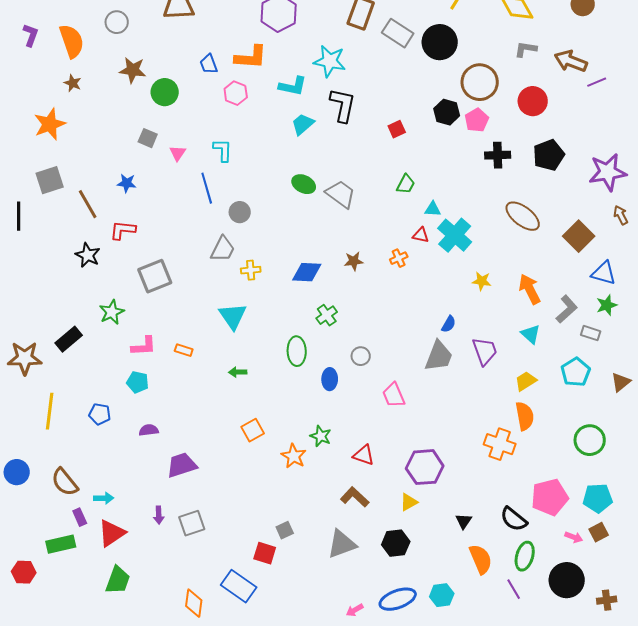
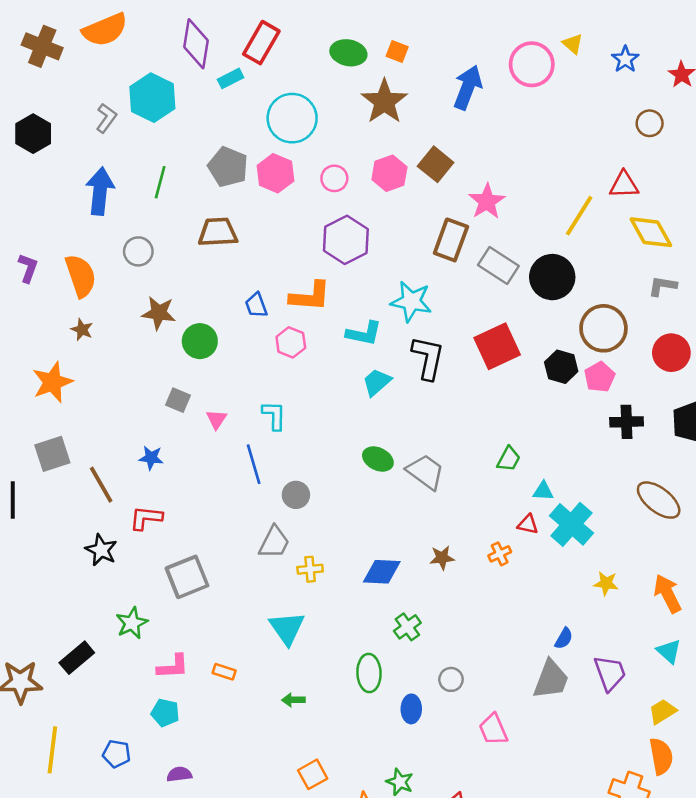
red square: (397, 129) -> (497, 346), moved, size x2.0

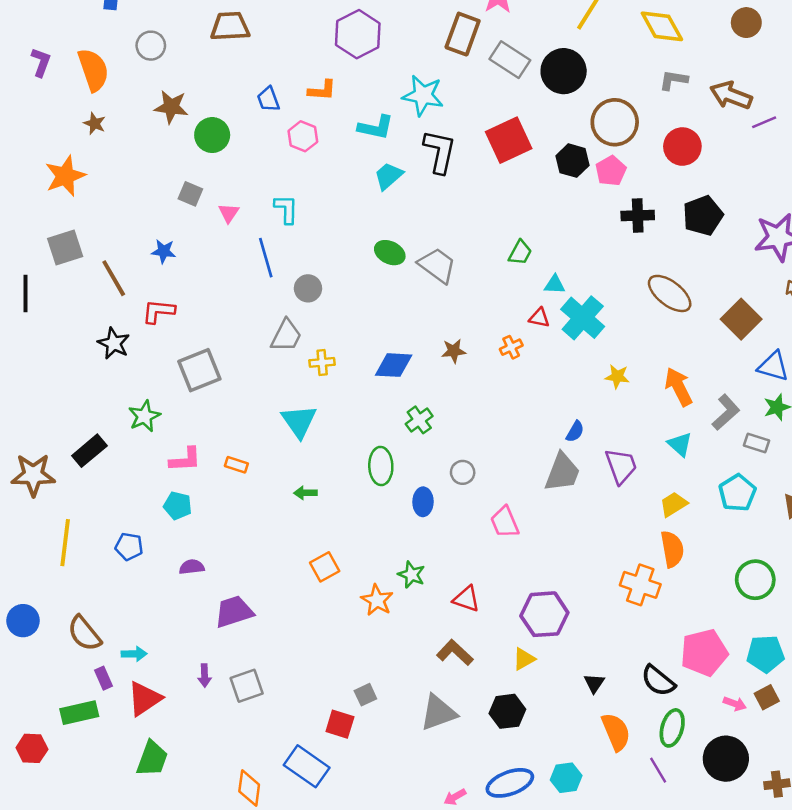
orange L-shape: (310, 296) -> (322, 90), size x0.7

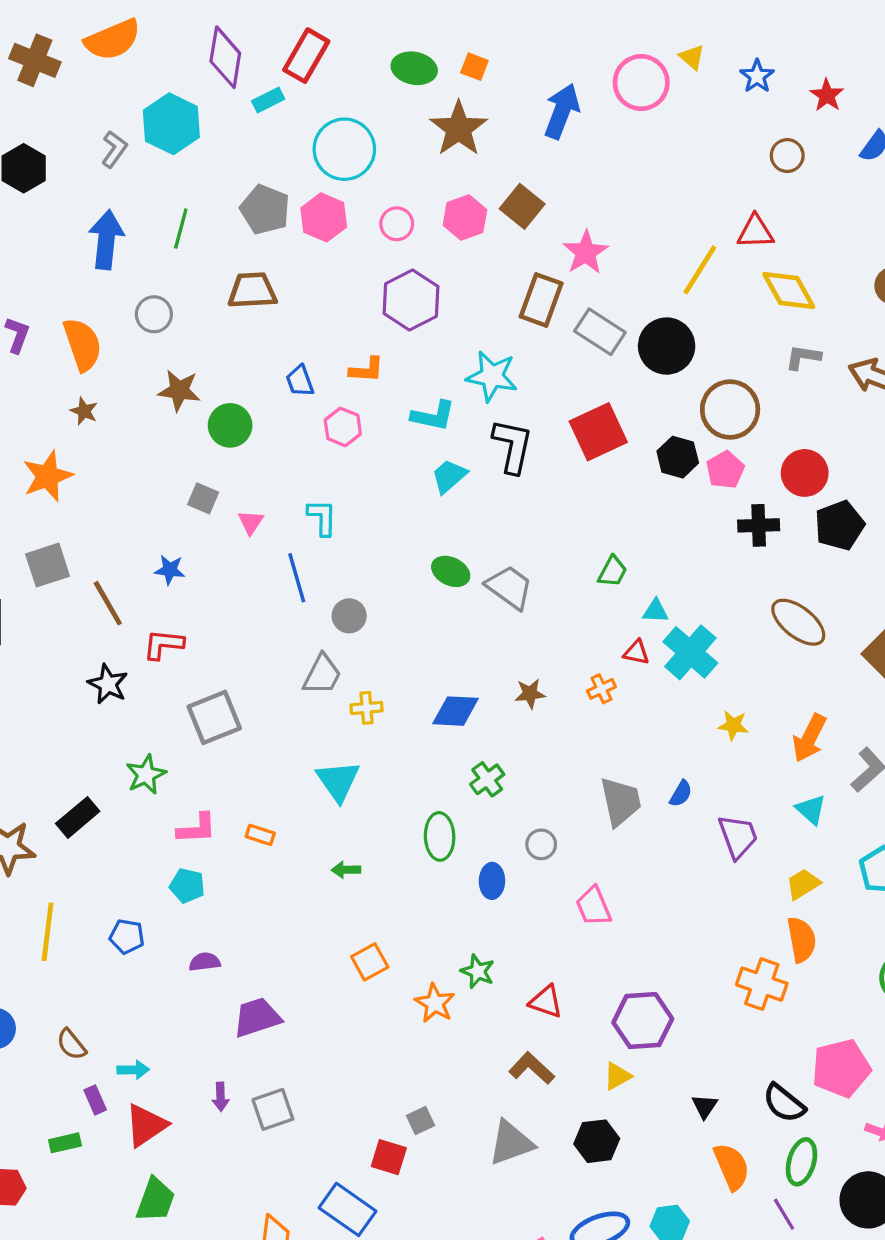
red circle: (682, 147) -> (805, 473), moved
orange arrow: (679, 387) -> (809, 738), turned -126
gray trapezoid: (562, 472) -> (621, 802), moved, turned -33
brown semicircle: (84, 633) -> (71, 1044), size x0.7
green rectangle: (79, 713) -> (65, 1143), size x0.7

